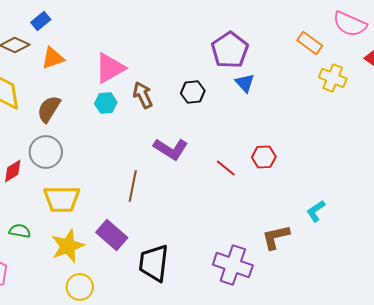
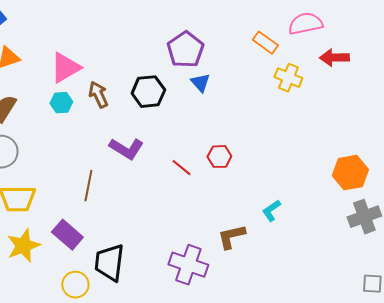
pink semicircle: (350, 24) -> (305, 24), turned 144
black hexagon: (193, 92) -> (148, 92), size x1.4
yellow circle: (80, 287) -> (75, 285), moved

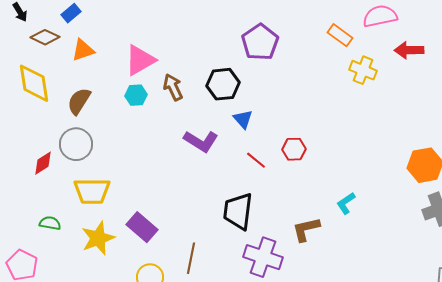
blue triangle: (200, 83) -> (243, 119), moved
brown line: (88, 186) -> (191, 258), moved
black trapezoid: (109, 263) -> (238, 211), moved

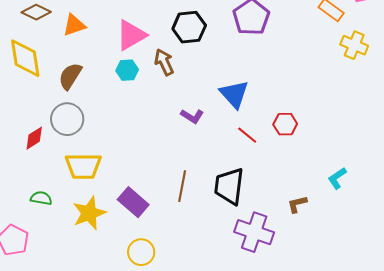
black hexagon: (223, 84) -> (189, 27), moved
blue triangle: (243, 119) -> (234, 94), size x1.5
purple L-shape: (201, 141) -> (192, 116), size x0.7
brown L-shape: (306, 229) -> (297, 204), size x0.7
brown line: (191, 258) -> (182, 186), moved

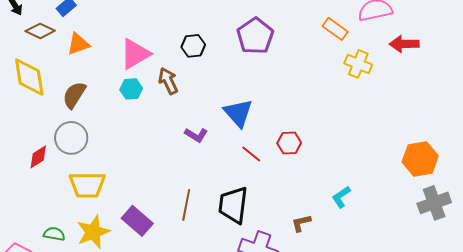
black hexagon: (189, 27) -> (193, 46), size x0.7
green semicircle: (41, 198) -> (54, 234), moved

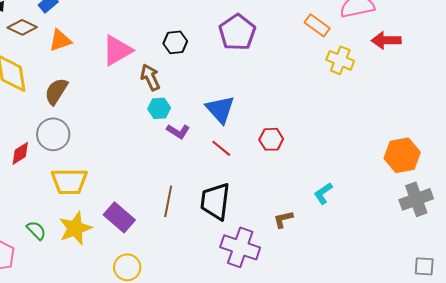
cyan hexagon: (131, 89) -> (159, 108), moved
red line: (251, 154) -> (221, 148), moved
green semicircle: (54, 234) -> (36, 230), turned 35

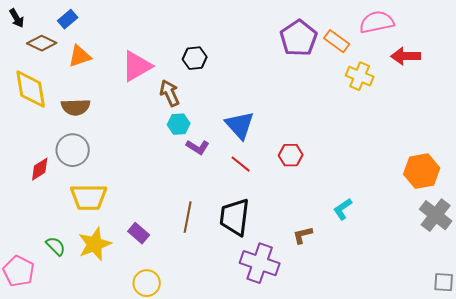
purple pentagon: (237, 32) -> (299, 38), moved
brown semicircle: (56, 91) -> (76, 107), turned -124
gray cross: (416, 199) -> (436, 215), turned -32
purple rectangle: (119, 217) -> (139, 233), size x0.7

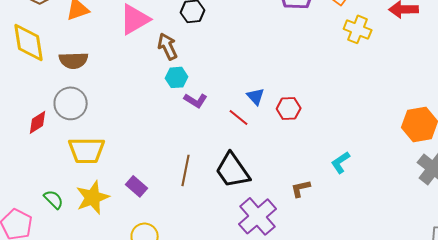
blue triangle: (240, 125) -> (256, 96), moved, size x0.6
black trapezoid: (235, 217) -> (233, 170), turned -42
purple cross: (260, 263) -> (258, 216), turned 30

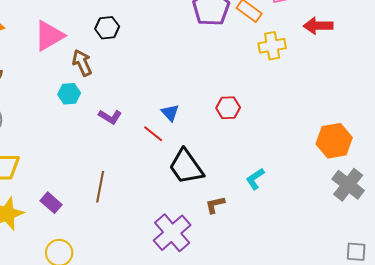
yellow cross: (358, 29) -> (272, 46), turned -32
cyan hexagon: (177, 77) -> (69, 94), moved
red hexagon: (289, 108) -> (228, 108), moved
black trapezoid: (233, 170) -> (186, 167), moved

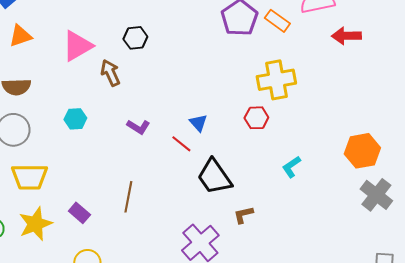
yellow cross: (272, 46) -> (276, 80), moved, size x1.4
cyan hexagon: (69, 94) -> (75, 119), moved
cyan L-shape: (255, 179) -> (291, 167), moved

